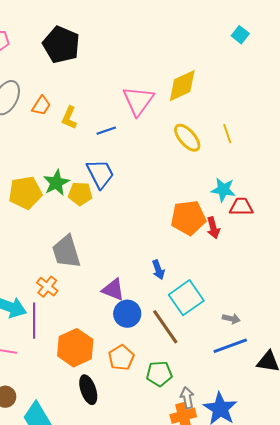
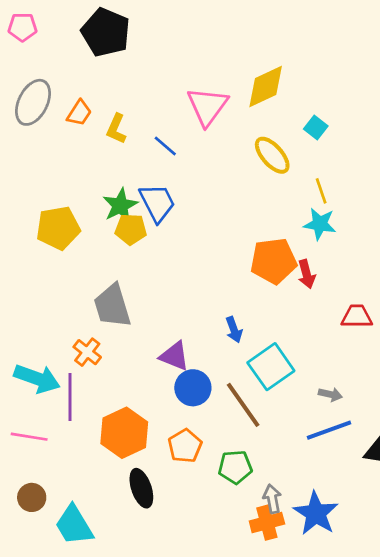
cyan square: (240, 35) -> (316, 127), moved
blue line: (106, 131) -> (165, 146), turned 60
yellow line: (227, 134) -> (321, 191), moved
green star: (56, 183) -> (120, 205), moved
red trapezoid: (241, 207) -> (357, 316), moved

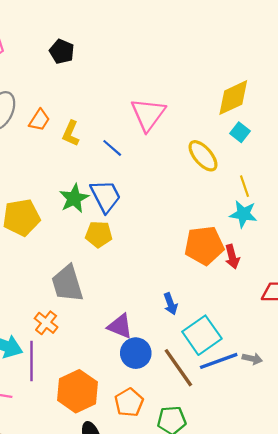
black pentagon: (106, 32) -> (62, 52), size x0.6
yellow diamond: (266, 87) -> (233, 98), moved
yellow pentagon: (131, 229) -> (99, 234), moved
blue line: (329, 430) -> (219, 361), moved

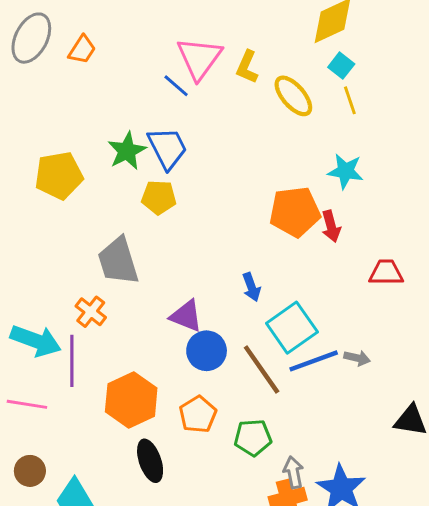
pink triangle: (148, 114) -> (199, 58), moved
yellow L-shape: (71, 133) -> (247, 67), moved
yellow line: (244, 186) -> (350, 100), moved

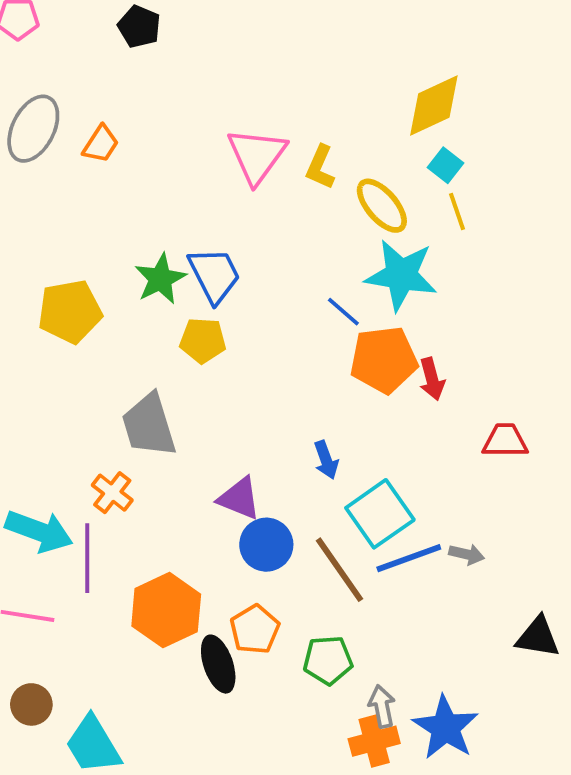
blue line: (176, 86) -> (343, 312), moved
cyan star: (346, 171) -> (401, 275), moved, size x1.5
black ellipse: (150, 461) -> (218, 664), moved

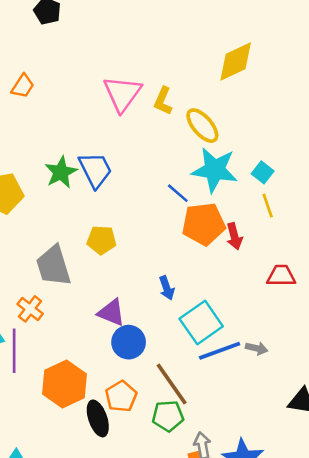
cyan square: (445, 165) -> (263, 172), moved
yellow line: (457, 211) -> (268, 206), moved
yellow pentagon: (203, 340) -> (101, 240), moved
brown line: (339, 570) -> (172, 384), moved

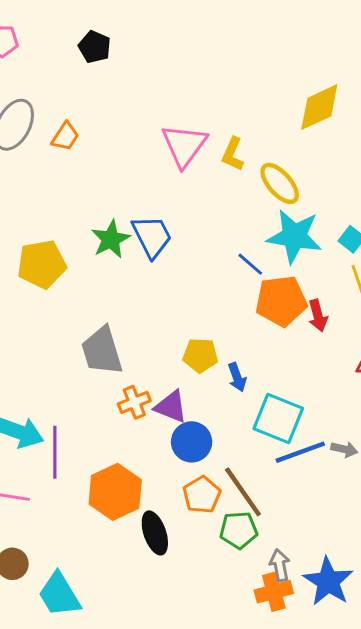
yellow pentagon: (101, 240) -> (200, 355), moved
orange cross: (30, 309) -> (134, 402), moved, turned 30
cyan square: (201, 322) -> (278, 418), turned -33
orange pentagon: (121, 396) -> (202, 495), moved

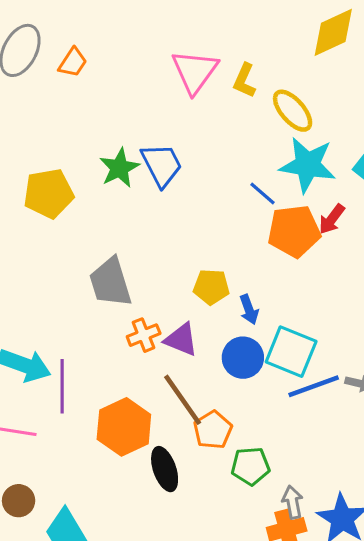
red arrow: (318, 316) -> (332, 219), moved, turned 52
blue circle: (192, 442) -> (243, 358), moved
brown line: (243, 492) -> (183, 400), moved

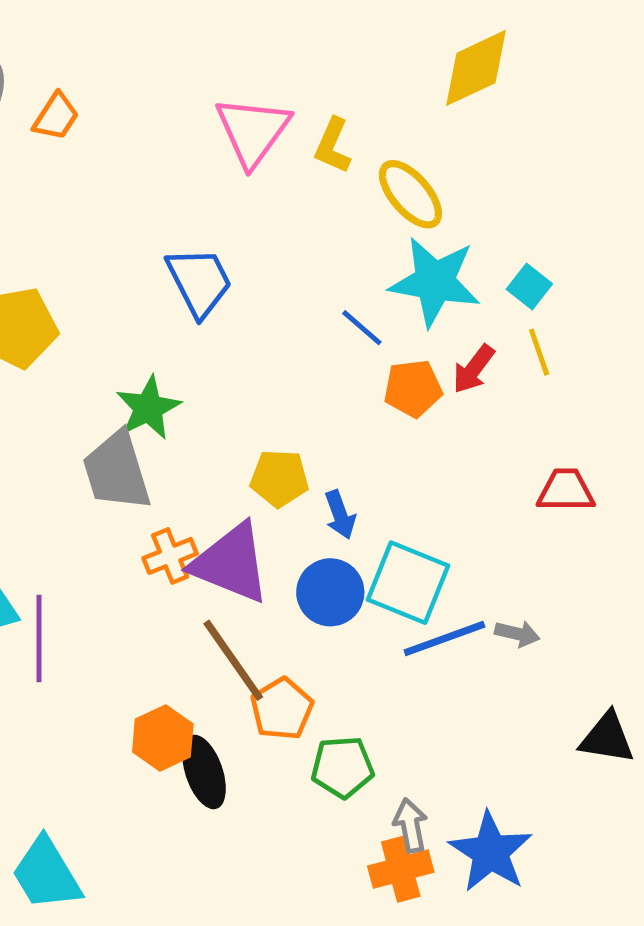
green star: (119, 168) -> (148, 408), moved
orange pentagon: (294, 231) -> (413, 388), size x0.7
purple triangle: (181, 340) -> (231, 563), size x1.5
orange hexagon: (124, 427) -> (163, 738), moved, size x0.7

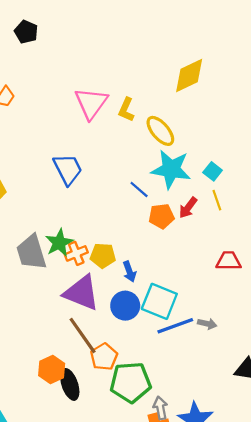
green star: (148, 408) -> (59, 243), moved
orange cross: (170, 556) -> (76, 253), moved
green pentagon: (342, 767) -> (131, 382), size x1.5

